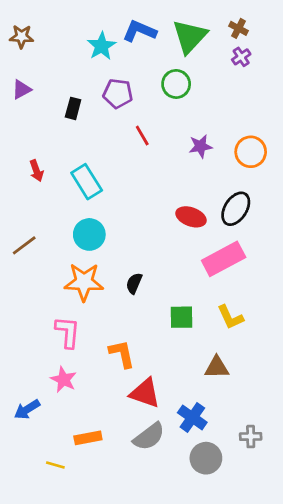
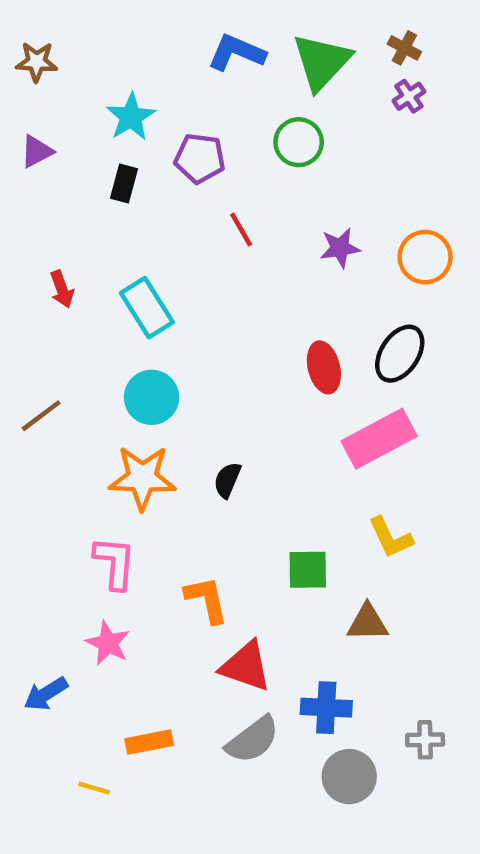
cyan star: (102, 46) -> (131, 117), moved
red ellipse: (191, 217) -> (324, 367), turned 56
green square: (181, 317) -> (308, 570), moved
blue cross: (192, 418) -> (326, 708), turned -32

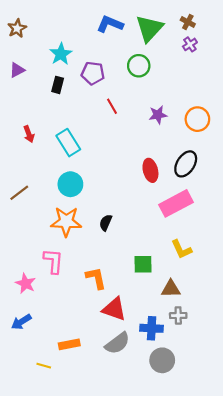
brown star: (37, 62) -> (17, 28), turned -30
pink star: (108, 643) -> (26, 283), moved
gray cross: (425, 740) -> (178, 315), moved

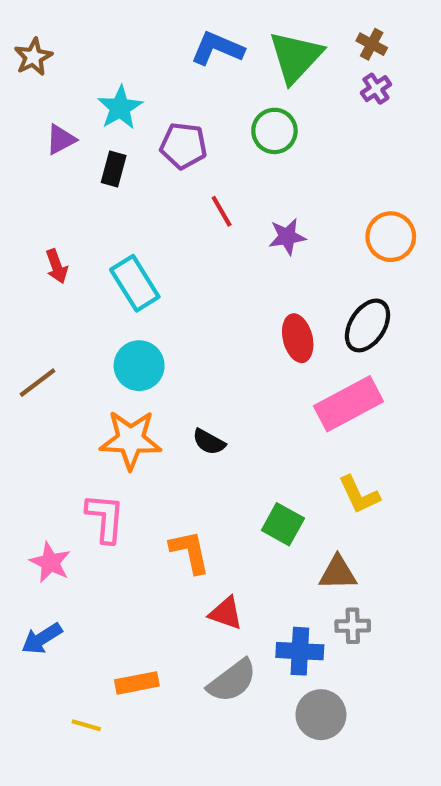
purple triangle: (17, 70) -> (61, 139), moved
purple star: (158, 115) -> (287, 237), moved
black semicircle: (106, 223) -> (209, 442), turned -84
green square: (143, 264) -> (283, 524), turned 30
red triangle: (114, 309) -> (226, 613), size x0.7

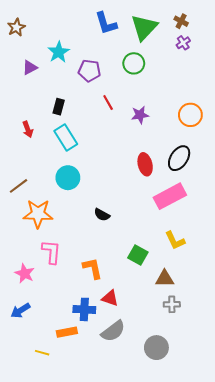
blue L-shape: (217, 48) -> (106, 23), turned -130
black rectangle: (114, 169) -> (59, 107), moved
orange star: (131, 440) -> (38, 214), moved
blue cross: (300, 651) -> (84, 309), moved

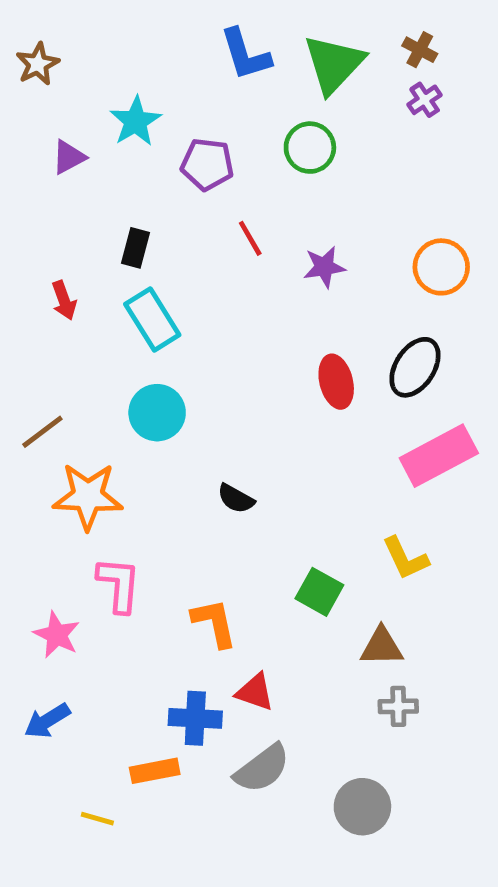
pink rectangle: (170, 196) -> (439, 456), moved

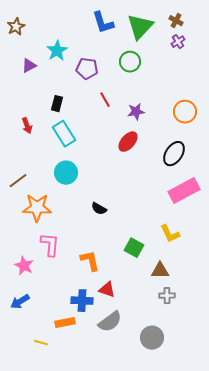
red ellipse: (336, 382) -> (128, 142), moved, turned 55

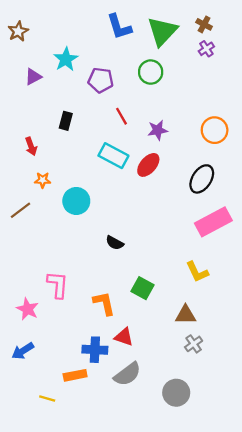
cyan rectangle: (64, 134) -> (113, 156), moved, turned -30
orange star: (37, 208) -> (43, 180), moved, size x0.5
green square: (134, 248) -> (142, 288), moved
gray cross: (167, 296) -> (194, 344), turned -35

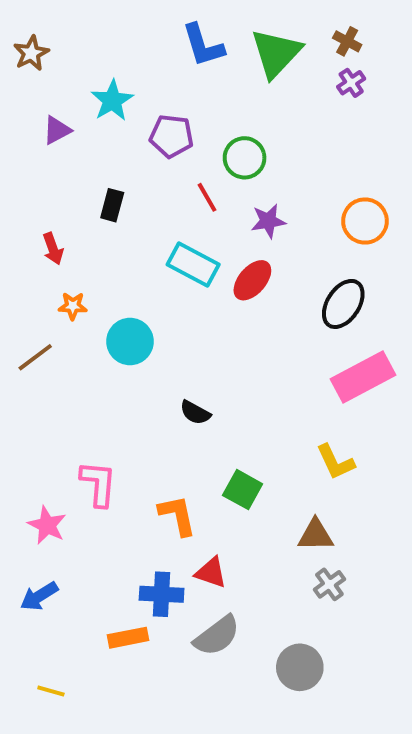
green circle: (151, 72) -> (245, 158), moved
yellow line: (47, 398) -> (51, 691), moved

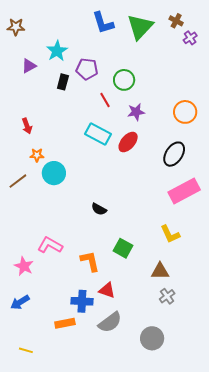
brown star: (31, 53) -> (16, 27), turned 30
purple cross: (351, 83) -> (190, 38), moved
black rectangle: (112, 205) -> (63, 82), moved
cyan circle: (130, 341) -> (54, 173), moved
pink L-shape: (98, 484) -> (50, 245), turned -65

